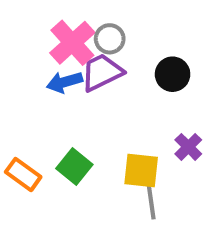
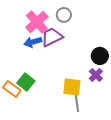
gray circle: (110, 39) -> (64, 15), moved
black circle: (173, 74) -> (100, 56), moved
green square: (74, 167) -> (26, 82), moved

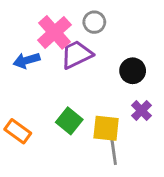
blue arrow: (33, 42) -> (26, 60), moved
black circle: (100, 56) -> (133, 71), moved
green square: (26, 82) -> (69, 121), moved

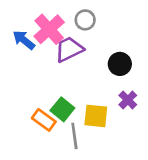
blue arrow: (26, 60) -> (24, 40), moved, turned 55
orange rectangle: (18, 131) -> (44, 120), moved
gray line: (113, 150) -> (74, 136), moved

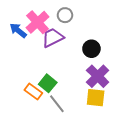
purple cross: (128, 100) -> (98, 76), size x1.6
yellow square: (96, 116) -> (96, 98), moved
gray line: (74, 136) -> (57, 104), turned -30

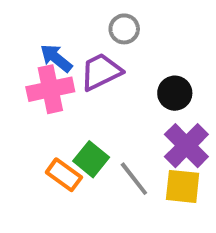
pink cross: (37, 22) -> (50, 89), moved, turned 30
blue arrow: (18, 30) -> (56, 58), moved
gray line: (57, 104) -> (134, 179), moved

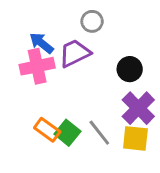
green square: (91, 159) -> (67, 133), moved

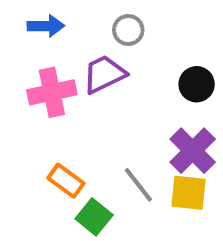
blue arrow: (41, 43) -> (46, 26), moved, turned 140
black circle: (130, 69) -> (197, 84), moved
green square: (67, 133) -> (94, 217), moved

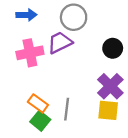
gray circle: (128, 30) -> (74, 17), size x1.5
gray line: (138, 185) -> (67, 109), moved, turned 45
green square: (94, 217) -> (40, 121), moved

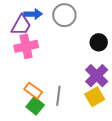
blue arrow: (26, 15) -> (33, 14), moved
purple trapezoid: (60, 43) -> (21, 25), moved, turned 145
yellow square: (108, 110) -> (95, 97), turned -36

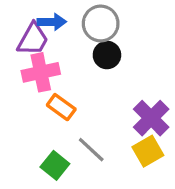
black circle: (99, 42) -> (107, 55), moved
orange rectangle: (33, 91) -> (61, 107), moved
gray line: (58, 96) -> (91, 150), turned -54

